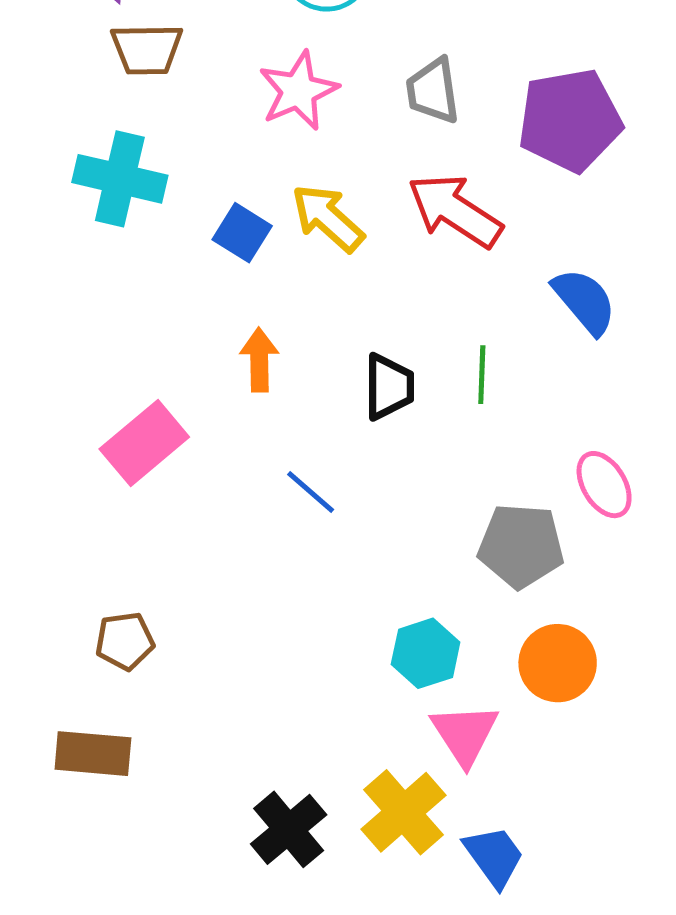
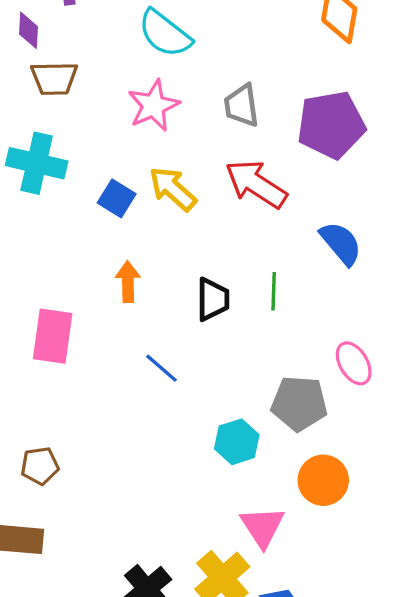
pink rectangle: (144, 443) -> (53, 336), turned -42
cyan hexagon: (426, 653) -> (237, 442), moved

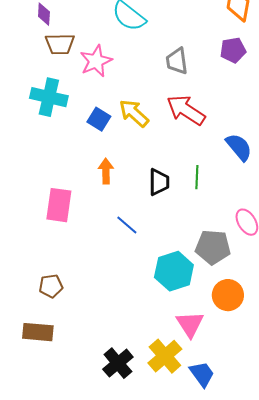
pink star: (153, 106) -> (96, 61), moved
purple pentagon: (331, 125) -> (233, 50), moved, size x0.6
cyan hexagon: (237, 442) -> (174, 271), size x1.4

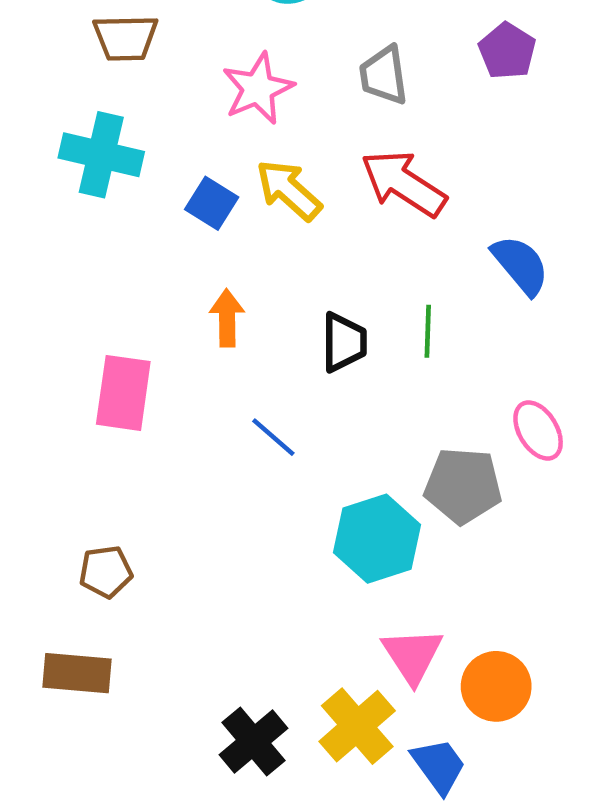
purple pentagon: (233, 50) -> (507, 51), turned -30
pink star: (96, 61) -> (258, 89), moved
orange circle: (228, 295) -> (496, 686), moved

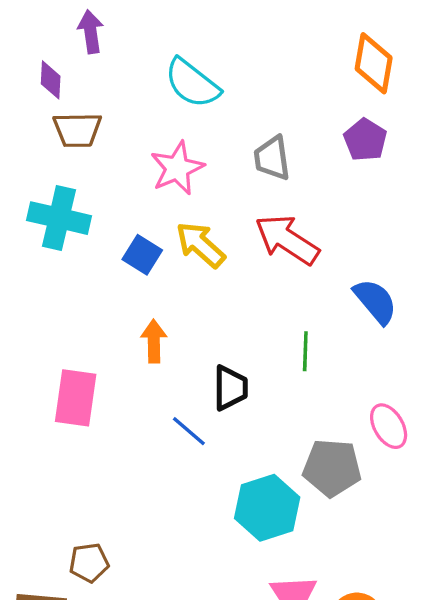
black trapezoid: (344, 342) -> (230, 388), moved
brown pentagon: (106, 572) -> (89, 563), moved

